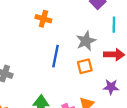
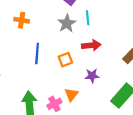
gray star: (86, 41) -> (67, 23), moved

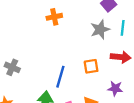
orange cross: (22, 20) -> (54, 17), turned -32
blue line: (37, 54) -> (60, 77), moved

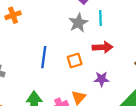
orange cross: (54, 17) -> (13, 15), moved
blue line: (60, 77) -> (44, 57), moved

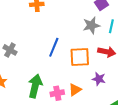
orange square: (75, 60) -> (80, 57), size x1.5

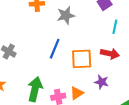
gray star: (91, 25) -> (66, 15), moved

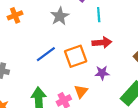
gray star: (66, 15) -> (60, 16), moved
blue line: (55, 49) -> (46, 54), turned 48

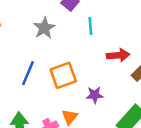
red arrow: (102, 42) -> (118, 55), moved
blue line: (46, 54) -> (28, 73), turned -30

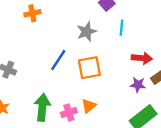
gray star: (44, 28) -> (87, 32), moved
purple star: (95, 95) -> (138, 85), moved

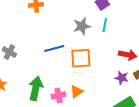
cyan line: (121, 28) -> (105, 25), moved
blue line: (58, 60) -> (54, 48), turned 36

